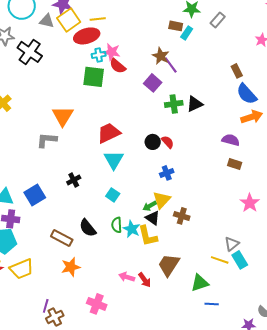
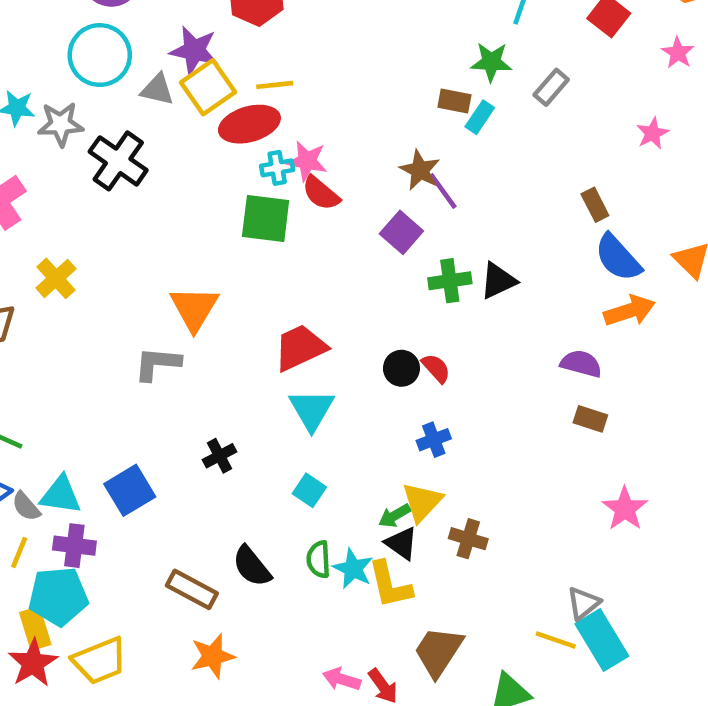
cyan rectangle: (240, 260) -> (602, 640), size x1.4

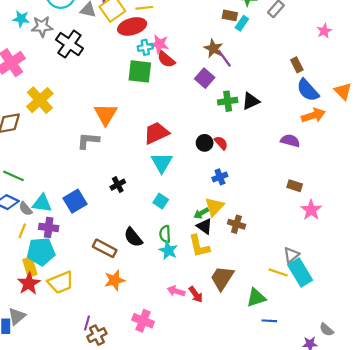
yellow cross: (56, 278) -> (40, 100), size x1.4
brown rectangle: (590, 419) -> (295, 186), moved
cyan star: (353, 569) -> (168, 251), moved

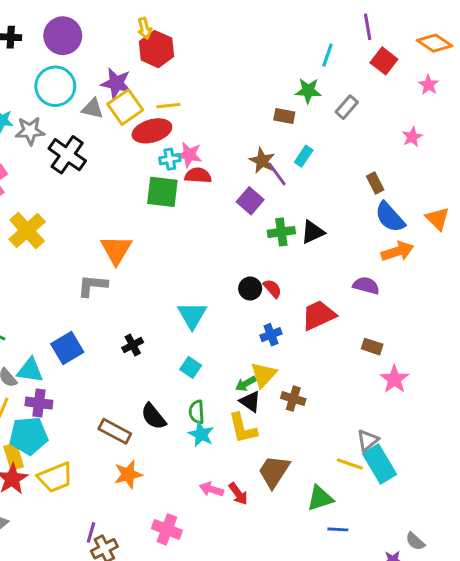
cyan rectangle: (242, 23) -> (304, 156), moved
red semicircle: (166, 59) -> (198, 175), turned 144
red trapezoid: (156, 133) -> (319, 315), moved
blue square: (75, 201) -> (67, 348), moved

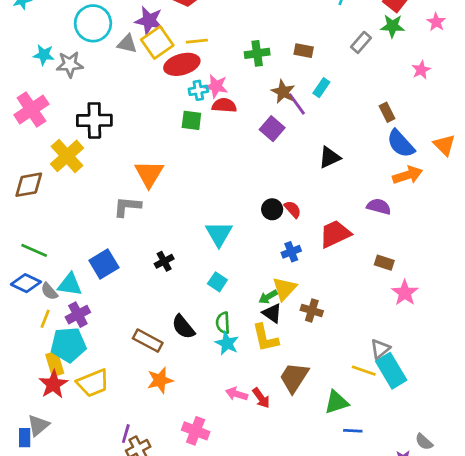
green star: (308, 91) -> (392, 26), moved
black cross: (67, 155) -> (94, 120), moved, turned -36
green square: (162, 192) -> (191, 120), size x0.7
green cross: (281, 232) -> (257, 53), moved
purple cross: (39, 403) -> (78, 315), turned -35

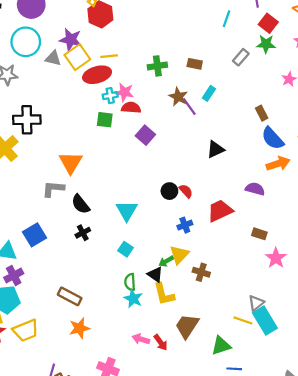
purple square: (272, 129) -> (145, 135), moved
black triangle: (272, 313) -> (155, 274), moved
black semicircle: (183, 327) -> (81, 204), moved

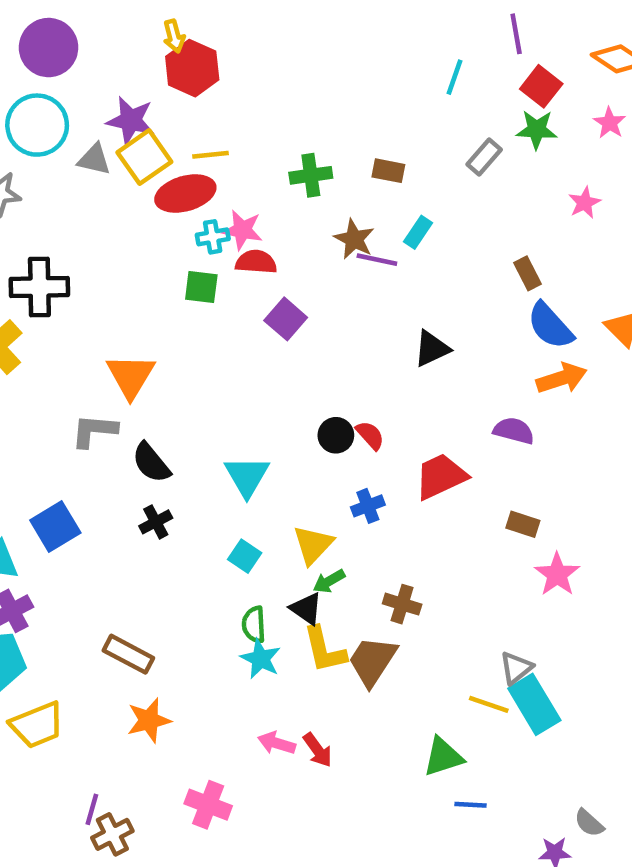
purple line: (189, 107) -> (377, 260), turned -42
yellow triangle: (179, 255) -> (313, 545), moved
brown trapezoid: (187, 326) -> (372, 661), moved

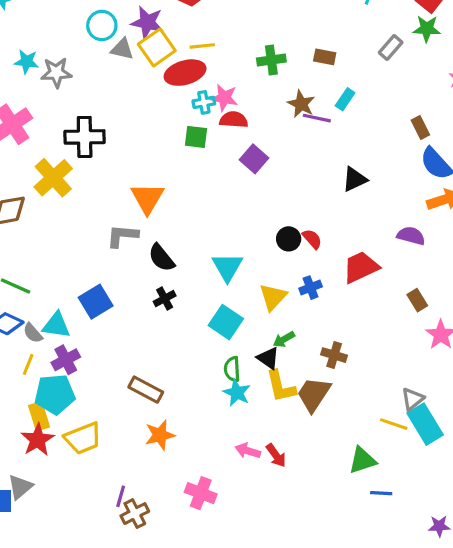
cyan circle: (37, 125) -> (102, 25), moved, size x0.7
brown rectangle: (523, 524) -> (417, 300), turned 40
yellow triangle: (313, 545) -> (273, 297), moved
cyan square: (245, 556) -> (226, 322), size x1.5

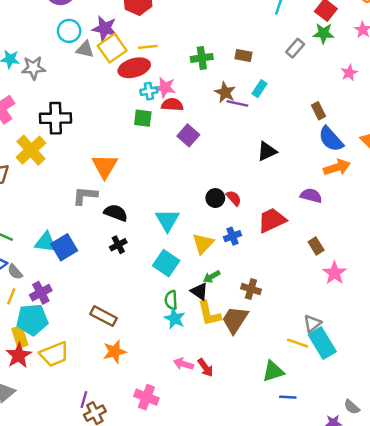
black semicircle: (161, 258) -> (116, 213), turned 150
cyan triangle: (56, 325) -> (46, 242), moved

